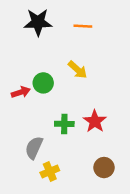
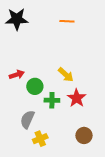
black star: (38, 22) -> (17, 19), moved
yellow arrow: (78, 70) -> (66, 75), moved
green circle: (43, 83) -> (35, 86), moved

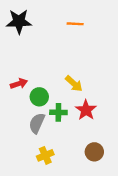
gray semicircle: (27, 119) -> (37, 123), moved

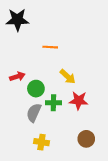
orange line: (75, 24) -> (50, 47), moved
red star: (86, 110) -> (79, 101), turned -30
yellow cross: (45, 155) -> (41, 142), turned 32

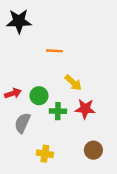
red arrow: (17, 77) -> (13, 93), moved
gray semicircle: (34, 113) -> (22, 123), moved

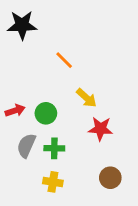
orange line: (54, 51) -> (64, 60), turned 42
green cross: (58, 111) -> (54, 148), moved

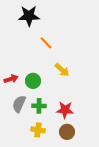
black star: (22, 25) -> (29, 16), moved
red star: (101, 129) -> (65, 110), moved
brown circle: (110, 178) -> (67, 132), moved

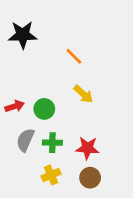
black star: (29, 16) -> (23, 35), moved
orange line: (46, 43) -> (74, 56), moved
yellow cross: (38, 130) -> (51, 175), turned -32

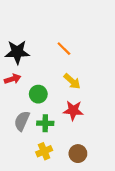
black star: (23, 35) -> (17, 52), moved
red arrow: (15, 106) -> (13, 79), moved
red star: (87, 148) -> (73, 110), moved

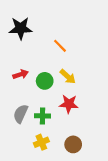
black star: (17, 52) -> (21, 28), moved
red arrow: (13, 79) -> (21, 74), moved
green circle: (38, 94) -> (45, 81), moved

